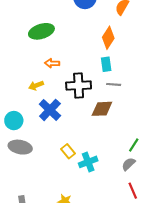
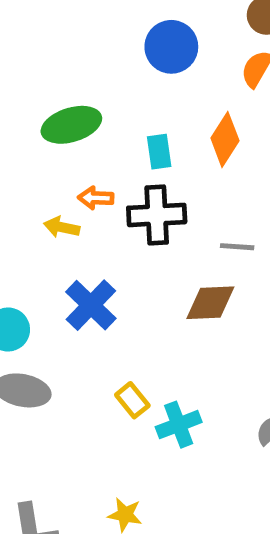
cyan rectangle: (106, 64) -> (159, 152), moved
yellow arrow: (36, 85) -> (62, 227), moved, turned 32
black cross: (79, 85) -> (157, 215), moved

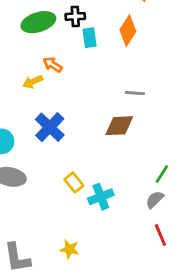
orange arrow: (96, 198) -> (53, 65), turned 30
black cross: (157, 215) -> (75, 16), moved, size x0.6
yellow arrow: (62, 227) -> (33, 82), turned -36

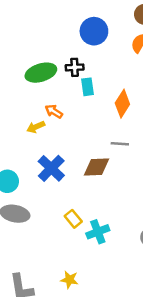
orange diamond: (128, 31) -> (122, 104), moved
gray line: (135, 93) -> (120, 144), moved
brown diamond: (119, 126) -> (97, 167), moved

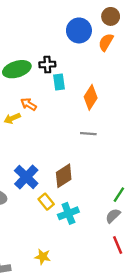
blue circle: (94, 31) -> (79, 30), moved
brown diamond: (97, 167) -> (64, 176), moved, turned -30
blue cross: (51, 168) -> (26, 177), moved

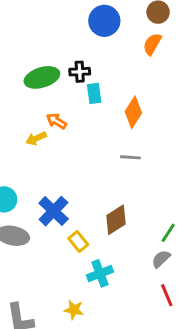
blue circle: (79, 30) -> (104, 21), moved
brown diamond: (64, 176) -> (116, 220), moved
cyan cross: (68, 213) -> (100, 273), moved

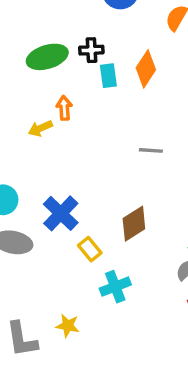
orange diamond: (133, 112) -> (146, 69), moved
orange arrow: (56, 121) -> (64, 108), turned 54
yellow star: (74, 310) -> (68, 326), moved

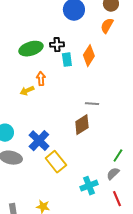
brown diamond: (134, 224) -> (82, 125), moved
yellow rectangle: (90, 249) -> (56, 162), size x1.5
cyan cross: (115, 287) -> (89, 186), moved

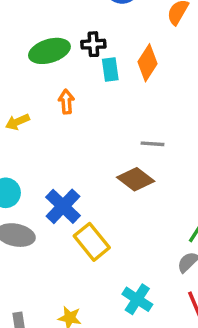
yellow arrow: (27, 91) -> (17, 122), moved
brown diamond: (82, 125) -> (136, 179), turned 70
cyan cross: (89, 186) -> (137, 299), moved, turned -36

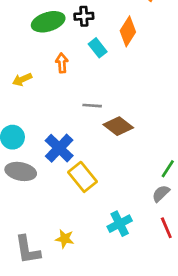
cyan rectangle: (110, 70) -> (98, 48), moved, turned -30
gray line: (153, 144) -> (92, 106), moved
cyan cross: (137, 299) -> (120, 224), turned 30

